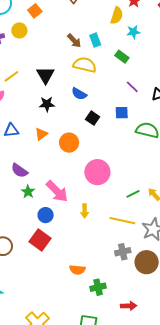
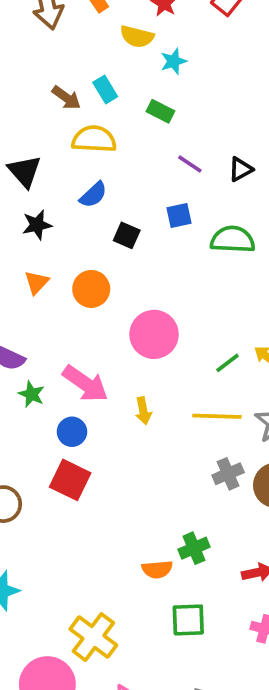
yellow semicircle: (117, 16) -> (137, 37), turned 96
blue semicircle: (79, 94) -> (93, 195), turned -63
orange semicircle: (77, 270) -> (157, 569), moved

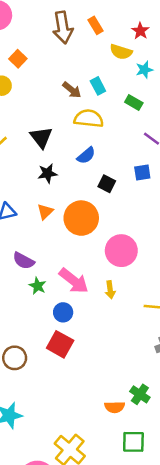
orange circle: (91, 289) -> (81, 218), size x1.4
yellow arrow: (143, 411) -> (110, 290), moved
green cross: (194, 548) -> (140, 394), turned -36

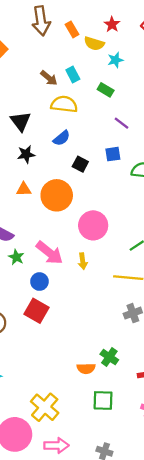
orange rectangle: (95, 25) -> (72, 29), moved
orange triangle: (45, 212) -> (24, 189), turned 42

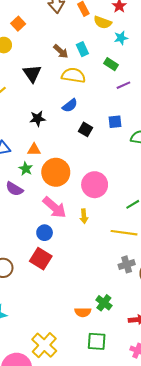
black triangle: (21, 121) -> (32, 73), moved
purple line: (122, 123) -> (123, 85), moved, turned -64
orange circle: (57, 195) -> (56, 172), moved
green star: (16, 257) -> (26, 169), moved

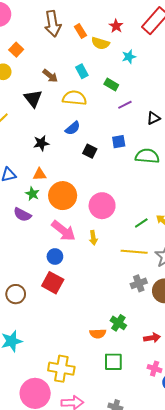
cyan star: (121, 38) -> (129, 57), moved
brown arrow: (61, 51) -> (50, 76), moved
yellow cross: (44, 345) -> (61, 369), turned -30

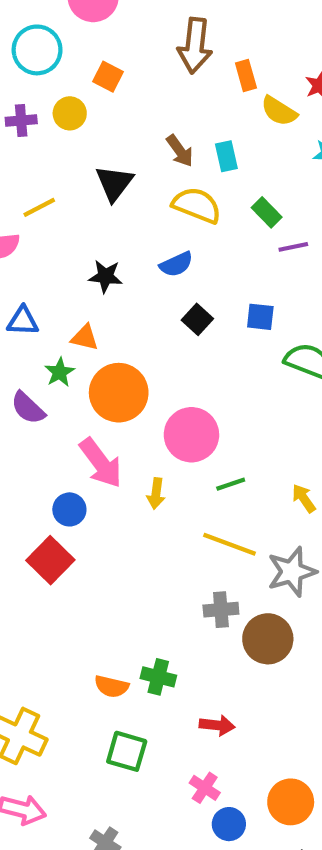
orange square: (16, 50) -> (108, 77), turned -32
brown arrow: (50, 76) -> (180, 151), moved
green rectangle: (111, 85) -> (267, 212), moved
green line: (141, 223) -> (231, 484), moved
green cross: (118, 323) -> (158, 677), turned -35

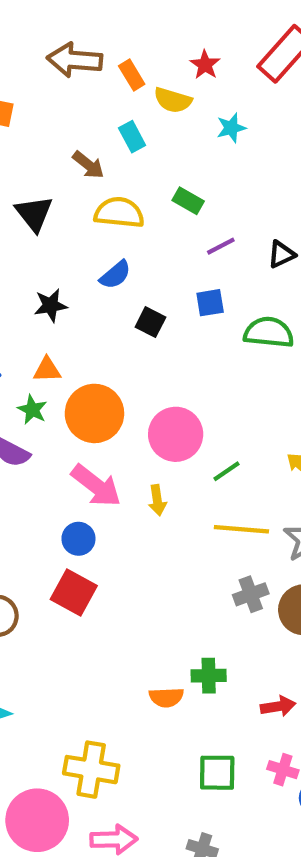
brown arrow: (195, 46) -> (75, 60), turned 104
cyan rectangle: (226, 156) -> (132, 137), moved
purple line: (293, 247) -> (221, 246), moved
green square: (127, 751) -> (217, 773), moved

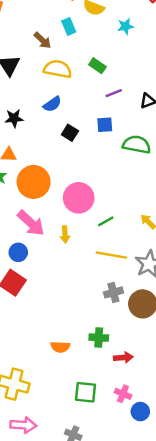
green cross: (209, 676) -> (99, 338), moved

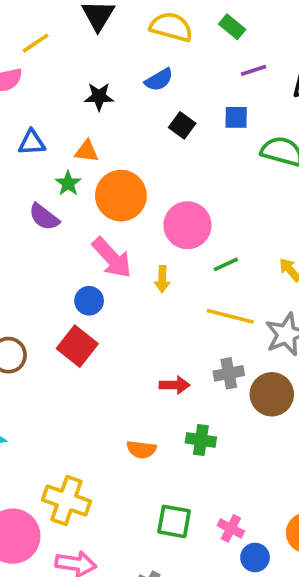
red arrow: (123, 358) -> (175, 385), moved

